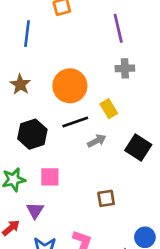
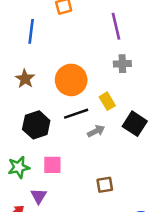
black square: (138, 147) -> (135, 124), moved

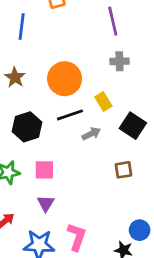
brown square: (105, 185) -> (123, 170), moved
purple triangle: (39, 196) -> (46, 203), moved

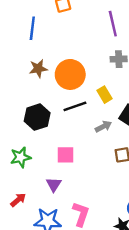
brown star: (15, 77) -> (38, 69), moved, turned 30
gray arrow: (91, 134) -> (103, 127), moved
pink square: (44, 170) -> (65, 155), moved

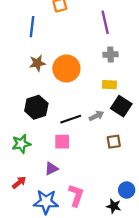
yellow rectangle: (105, 95) -> (109, 85), moved, turned -56
black line: (75, 106) -> (71, 119), moved
purple triangle: (54, 184) -> (51, 168), turned 32

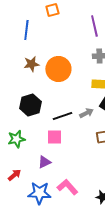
pink L-shape: (76, 195) -> (67, 187), turned -60

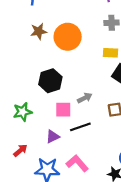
black hexagon: (30, 105) -> (50, 81), moved
gray arrow: (86, 113) -> (85, 98), moved
black line: (62, 116) -> (80, 127), moved

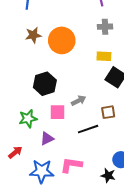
green star: (23, 112) -> (28, 119), moved
black line: (80, 127) -> (88, 129), moved
pink L-shape: (77, 163) -> (71, 165), turned -40

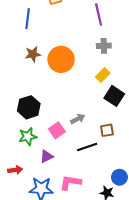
yellow rectangle: (104, 56) -> (103, 75), turned -48
black hexagon: (45, 84) -> (29, 107), moved
pink square: (58, 112) -> (57, 130), turned -35
red arrow: (15, 152) -> (15, 170), turned 32

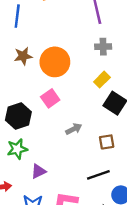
pink square: (57, 130) -> (50, 98), moved
black line: (87, 147) -> (98, 175), moved

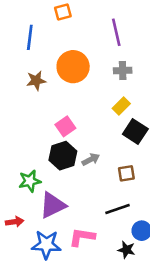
orange circle: (55, 62) -> (73, 67), moved
black hexagon: (18, 116) -> (63, 156), moved
purple triangle: (38, 171) -> (53, 205), size x1.6

